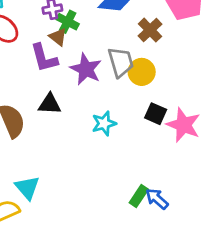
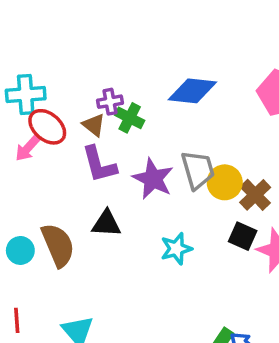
brown cross: (150, 30) -> (255, 195), moved
brown triangle: (58, 37) -> (94, 125), moved

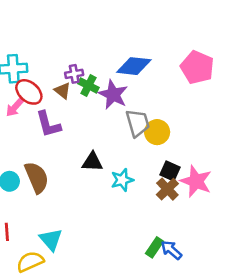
purple L-shape: (99, 164) -> (48, 124), moved
purple star: (153, 179) -> (113, 95), moved
brown cross: (255, 195) -> (167, 189), moved
black triangle: (106, 224) -> (92, 162), moved

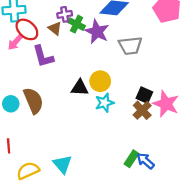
gray trapezoid: (138, 123) -> (130, 46), moved, turned 100
yellow circle: (157, 132) -> (100, 81), moved
cyan triangle: (51, 240) -> (62, 164), moved

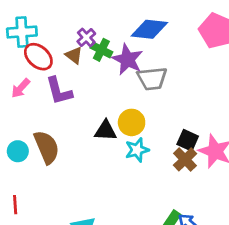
purple cross: (65, 14) -> (86, 37), turned -32
pink arrow: (15, 42) -> (21, 88), moved
gray trapezoid: (130, 46) -> (152, 79), moved

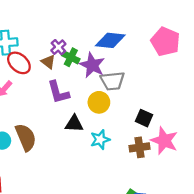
purple L-shape: (59, 91) -> (58, 92), moved
yellow circle: (132, 122) -> (99, 102), moved
black square: (188, 140) -> (144, 118), moved
brown cross: (185, 159) -> (139, 147), turned 36

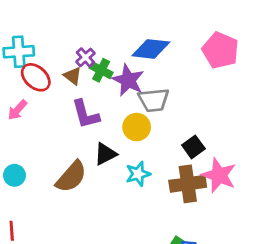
black square: (144, 118) -> (193, 147), turned 30
black triangle: (74, 124) -> (105, 154), turned -30
brown semicircle: (26, 137) -> (71, 177), moved, turned 64
brown cross: (139, 147) -> (188, 184), size x1.4

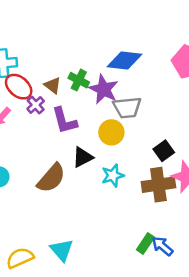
purple cross: (85, 57) -> (36, 105), moved

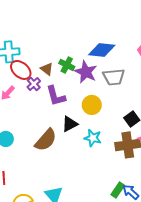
gray trapezoid: (127, 108) -> (114, 77), moved
cyan star: (113, 176) -> (93, 138), turned 30

